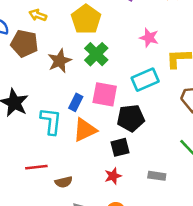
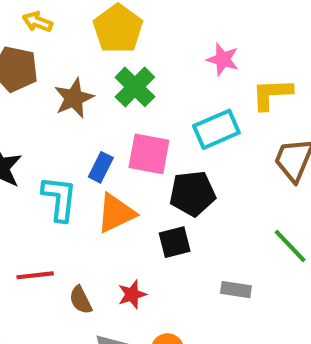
red star: (113, 176) -> (132, 294), moved
brown semicircle: (64, 182) -> (81, 300), turned 77

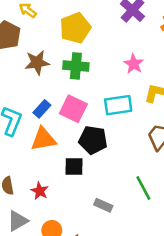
green cross: (135, 87) -> (76, 66), turned 35
red star: (132, 294) -> (40, 191), turned 30

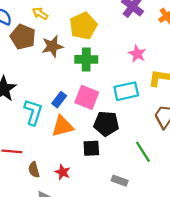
brown star: (37, 62) -> (52, 46), moved
green line: (143, 188) -> (143, 152), moved

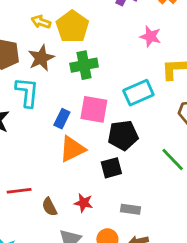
yellow arrow: (40, 14) -> (41, 22), moved
pink star: (137, 54) -> (150, 37), moved
cyan L-shape: (33, 112) -> (27, 92), moved
gray rectangle: (120, 181) -> (130, 209), moved

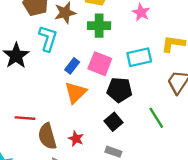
pink star: (150, 37) -> (141, 12), moved
orange triangle: (72, 149) -> (76, 93), turned -30
black square: (111, 168) -> (113, 122), moved, turned -36
brown semicircle: (49, 207) -> (47, 136), size x1.6

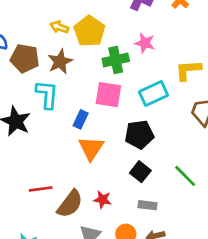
green cross: (99, 26) -> (116, 60), moved
pink square: (100, 64) -> (108, 95), moved
green line: (156, 118) -> (185, 176), moved
brown semicircle: (47, 136) -> (70, 204), turned -115

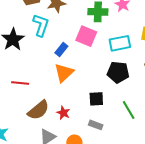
black pentagon: (139, 135) -> (118, 72), moved
black square: (140, 172) -> (96, 99), turned 35
red line: (41, 189) -> (20, 83), moved

